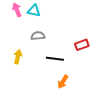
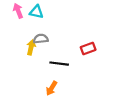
yellow arrow: (18, 57) -> (31, 47), moved
orange arrow: (63, 82) -> (52, 88), moved

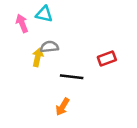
pink arrow: (18, 11) -> (22, 23), moved

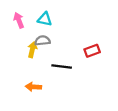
cyan triangle: (44, 14) -> (45, 19), moved
orange arrow: (62, 107) -> (33, 87), moved, turned 63

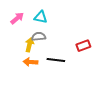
pink arrow: (19, 20) -> (17, 18), turned 72
orange arrow: (33, 87) -> (30, 62), moved

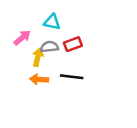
pink arrow: (17, 18) -> (22, 38), moved
red rectangle: (83, 46) -> (73, 44), moved

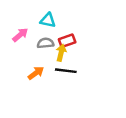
yellow arrow: (38, 57) -> (61, 53), moved
orange arrow: (39, 79) -> (36, 73), turned 140

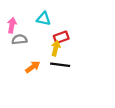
pink arrow: (20, 35) -> (12, 25), moved, turned -40
gray semicircle: (45, 43) -> (19, 39), moved

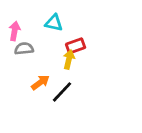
black line: (60, 65) -> (62, 92), moved, turned -54

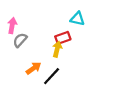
cyan triangle: (54, 23) -> (77, 19), moved
gray semicircle: (24, 49) -> (20, 40), turned -42

